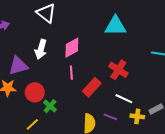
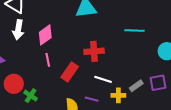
white arrow: (41, 49) -> (18, 30), moved
red cross: (118, 70) -> (94, 51), turned -30

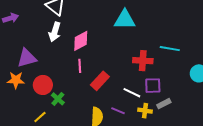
red cross: (94, 51) -> (143, 61), moved
purple square: (158, 83) -> (153, 86), moved

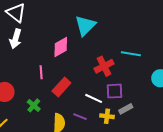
cyan triangle: (125, 20) -> (85, 26), turned -45
pink diamond: (81, 41) -> (61, 47), moved
red cross: (143, 61) -> (104, 66), turned -30
green cross: (58, 99) -> (34, 105), moved

